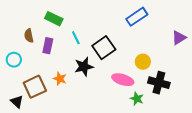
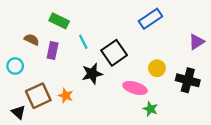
brown semicircle: (29, 36) -> (32, 40), turned 128
orange star: (60, 79) -> (66, 96), moved
black cross: (159, 83) -> (188, 80), moved

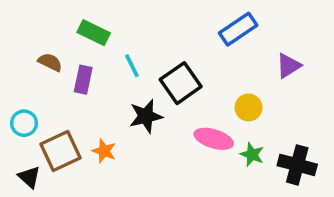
purple triangle: (197, 42) -> (289, 66), moved
cyan circle: (15, 66) -> (24, 123), moved
black cross: (188, 80) -> (297, 165), moved
green star: (150, 109) -> (252, 154), moved

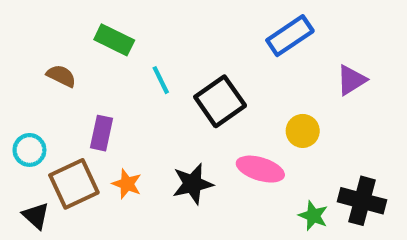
purple rectangle: (83, 80) -> (101, 133), moved
black star: (146, 116) -> (193, 184), moved
green star: (252, 154) -> (313, 216), moved

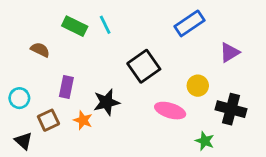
cyan line: (161, 80) -> (105, 25), moved
brown square: (74, 184) -> (48, 120), size x0.7
black star: (193, 184) -> (106, 102), moved
black cross: (362, 201) -> (231, 109), moved

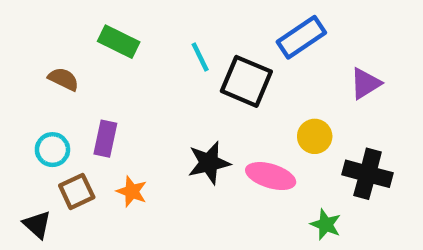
cyan line: (105, 25) -> (200, 57), moved
black square: (144, 66) -> (246, 81), moved, turned -32
cyan circle: (19, 98) -> (52, 150), moved
black star: (106, 102) -> (209, 163), moved

